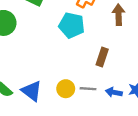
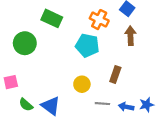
yellow circle: (66, 89) -> (82, 84), moved

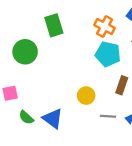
green rectangle: (52, 18) -> (54, 25), turned 48
cyan pentagon: (87, 45) -> (108, 54), moved

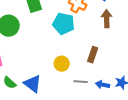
cyan pentagon: (108, 54) -> (64, 24), moved

